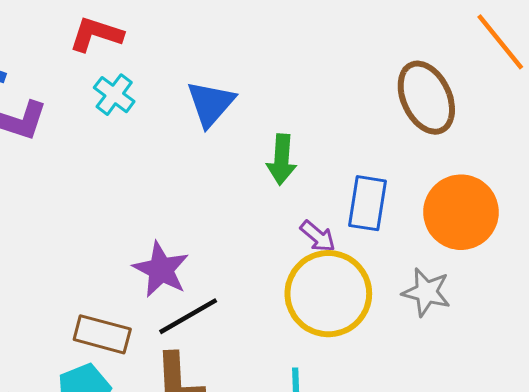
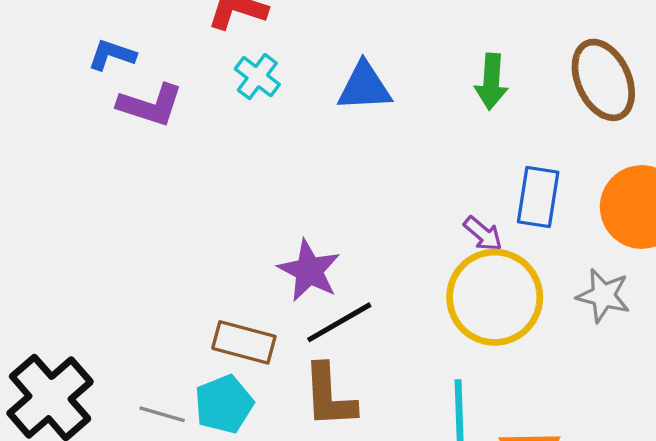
blue triangle: (211, 104) -> (364, 87), turned 46
green arrow: (282, 159) -> (491, 82), moved

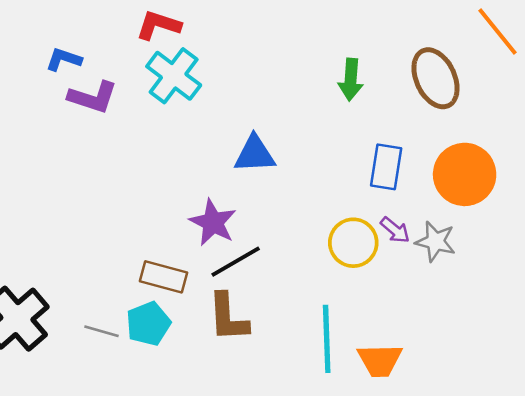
cyan cross: (257, 77) -> (174, 76), size x1.6
blue triangle: (364, 87) -> (255, 154), moved
purple arrow: (483, 234) -> (395, 230), moved
yellow circle: (495, 297) -> (353, 243), size x0.7

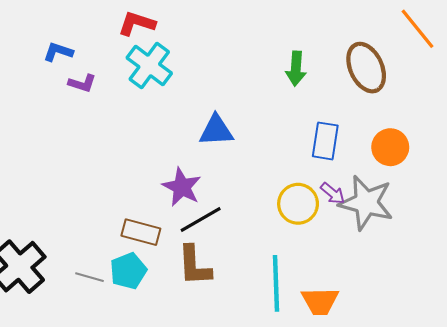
purple L-shape: (93, 97) -> (82, 83), size x0.7
orange circle: (465, 174) -> (390, 147), size x0.7
gray star: (435, 241) -> (366, 203), size x1.6

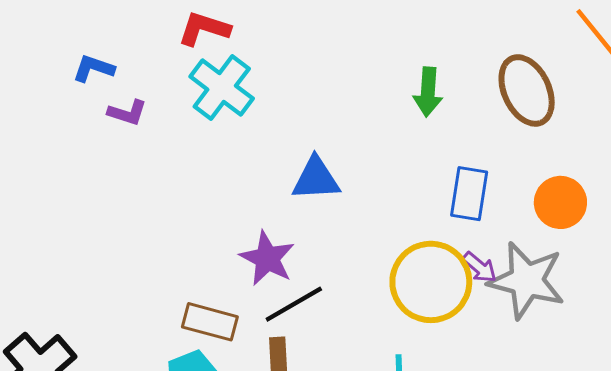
yellow circle: (298, 204) -> (431, 282), size x1.4

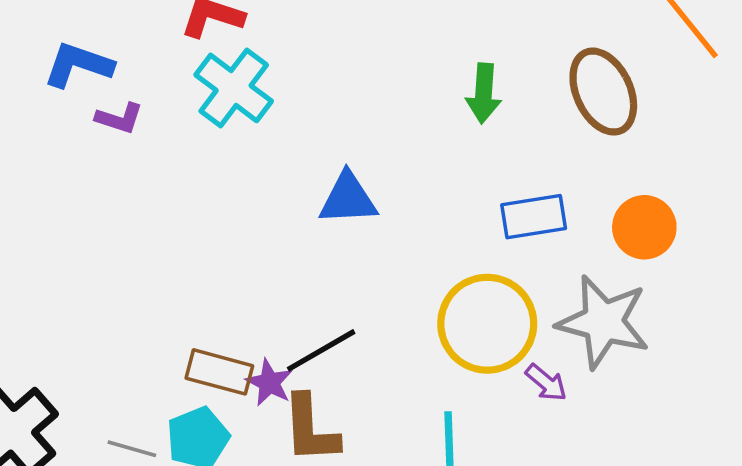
blue L-shape: (93, 68) -> (78, 65), size x1.4
blue rectangle: (469, 194) -> (534, 217), turned 72
purple star: (267, 258) -> (269, 383), moved, size x0.7
purple arrow: (479, 267) -> (546, 383), moved

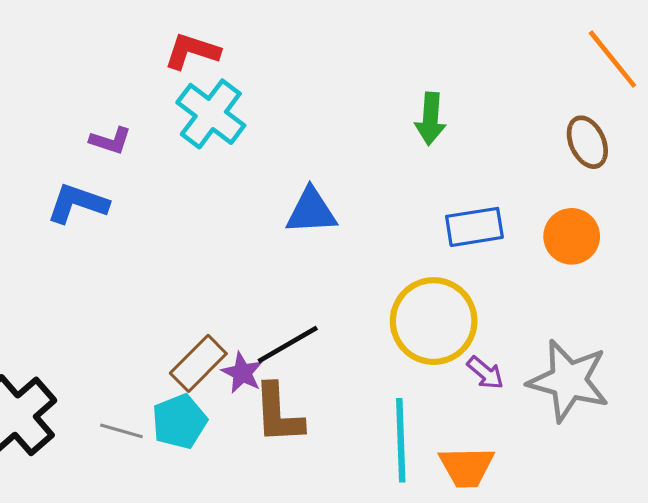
blue L-shape: (78, 65) -> (78, 203), moved
brown ellipse: (603, 92) -> (587, 142), moved, size x0.7
gray star: (603, 322) -> (569, 381), moved
brown rectangle: (219, 372) -> (198, 363), turned -60

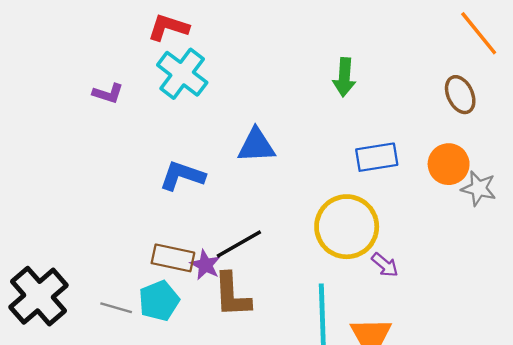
blue L-shape: (78, 203) -> (182, 176), moved
brown rectangle: (198, 363) -> (173, 258), turned 57
gray star: (569, 381) -> (479, 188), moved, size x0.6

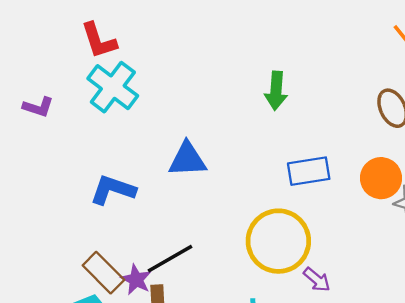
red L-shape: (168, 27) -> (99, 41), turned -126
brown rectangle: (173, 258) -> (103, 273), turned 33

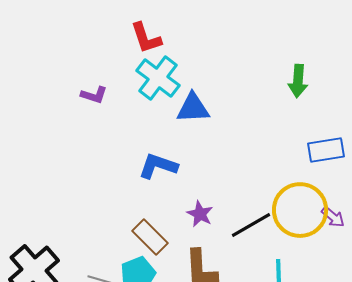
blue triangle: (187, 159) -> (193, 108), moved
black line: (170, 259) -> (251, 225), moved
purple star: (136, 280) -> (200, 214), moved
purple arrow: (317, 280) -> (333, 217), moved

